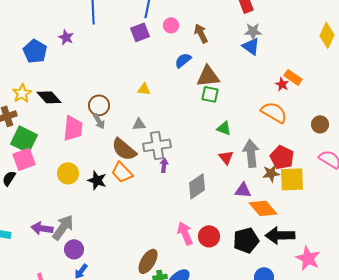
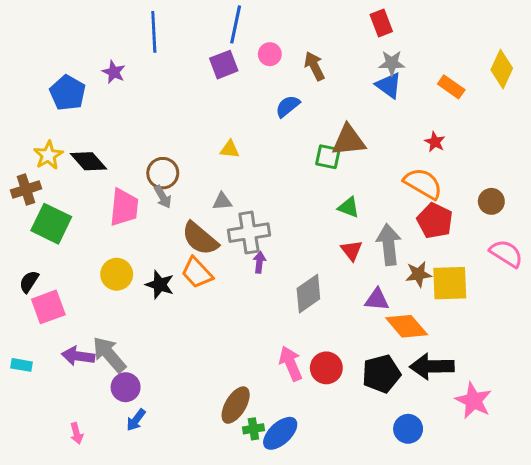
brown triangle: (208, 76) -> (349, 140), moved
orange rectangle: (293, 77) -> (451, 87), moved
red pentagon: (282, 157) -> (435, 221), moved
pink square: (24, 159) -> (48, 307), moved
gray arrow: (63, 227) -> (109, 355), turned -76

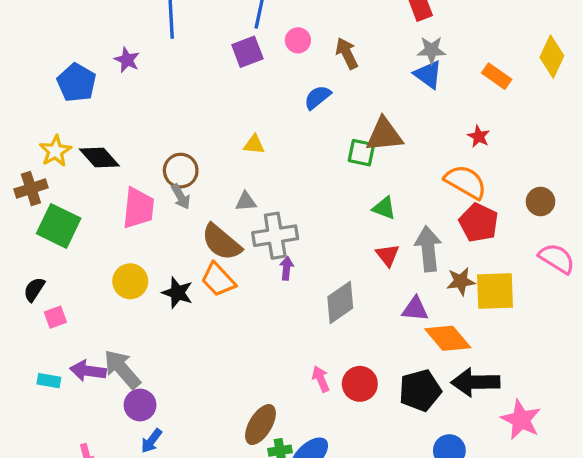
pink square: (48, 307) -> (55, 317), size x0.6
pink arrow: (291, 363) -> (321, 379), size x0.7
cyan rectangle: (22, 365) -> (49, 381), moved

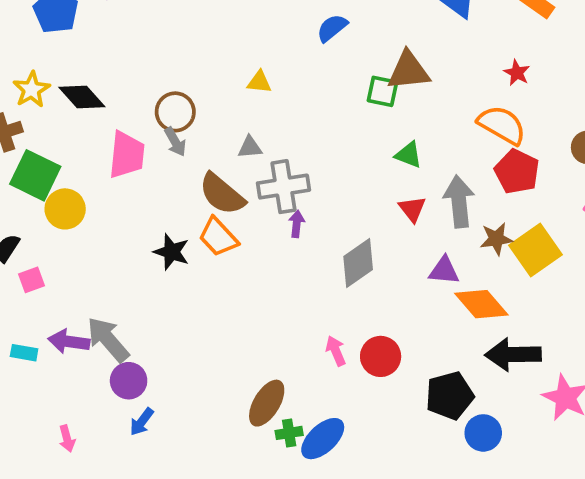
yellow circle: (130, 281) -> (65, 209), moved
yellow square: (495, 291) -> (535, 250), turned -33
black pentagon: (420, 390) -> (450, 396), moved

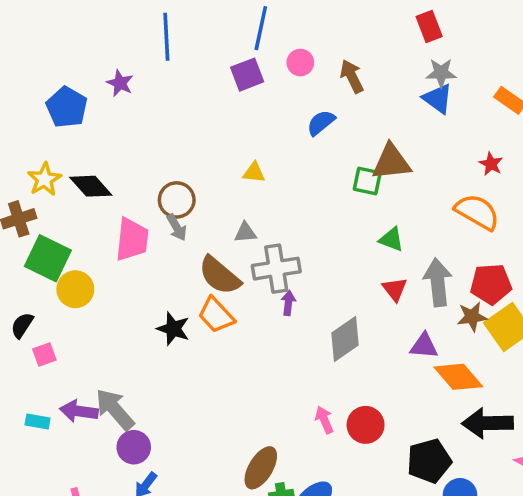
red pentagon: (517, 172) -> (491, 284), moved, turned -30

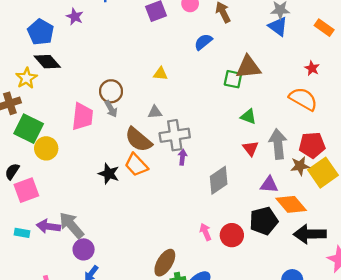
black diamond: (91, 186) -> (47, 62), moved
pink square: (44, 354) -> (26, 190), size x1.6
black pentagon: (429, 461) -> (264, 221), moved

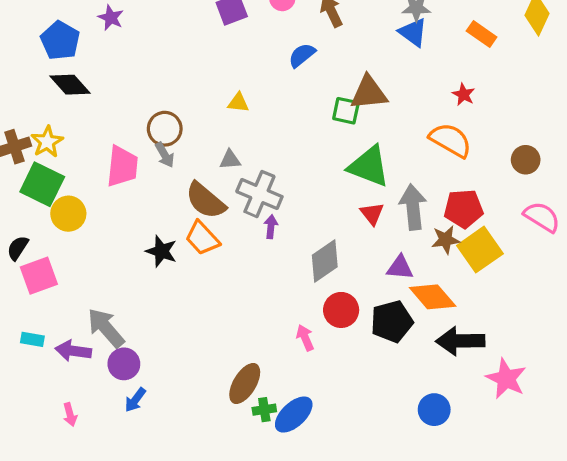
yellow star: (26, 78) -> (47, 142), moved
green triangle: (248, 117) -> (369, 166), size x1.8
gray cross: (175, 135) -> (259, 194), turned 32
purple arrow: (48, 226) -> (73, 351), moved
red circle: (232, 235) -> (341, 310), moved

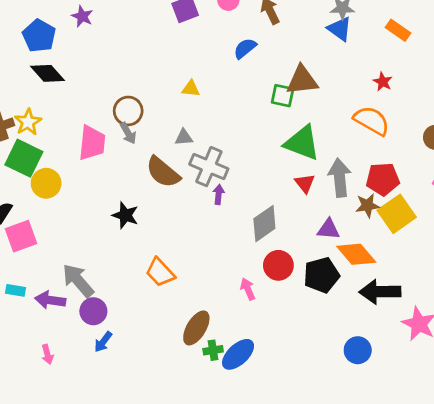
orange trapezoid: (202, 238) -> (160, 272), moved

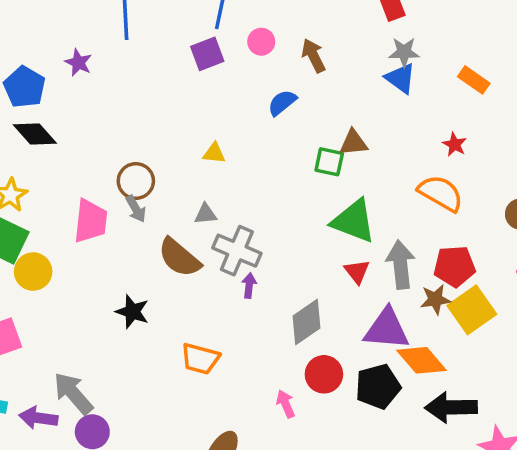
brown triangle: (302, 80) -> (354, 143), size x0.7
purple triangle: (328, 229) -> (387, 329), size x1.6
orange trapezoid: (160, 272) -> (200, 359), moved, turned -32

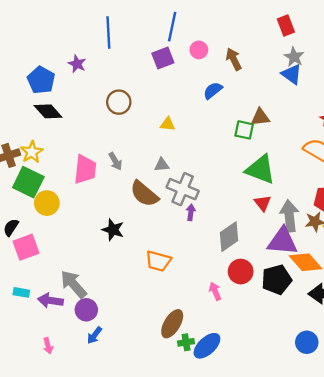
gray star: (404, 52) -> (294, 57), turned 30
brown circle: (136, 181) -> (119, 102), moved
gray arrow: (401, 265) -> (289, 216), moved

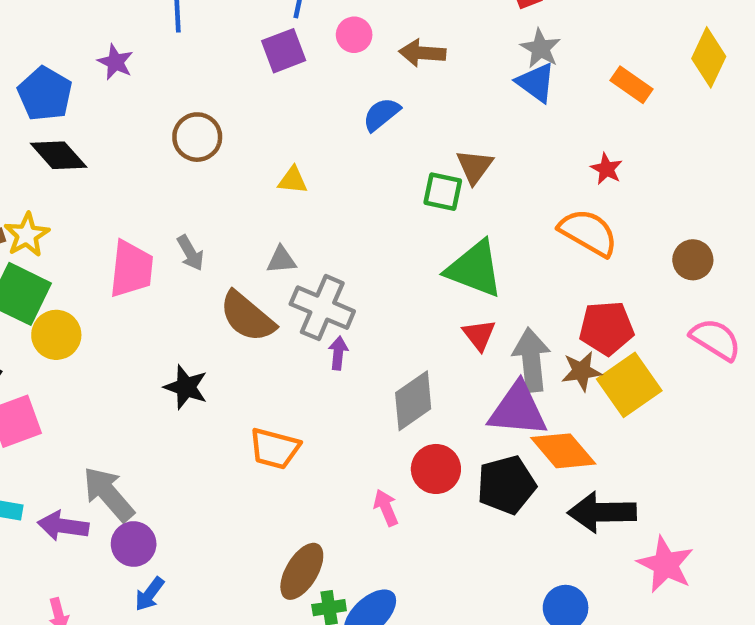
brown arrow: (234, 59) -> (422, 53), turned -60
brown triangle: (260, 117) -> (475, 167), turned -48

